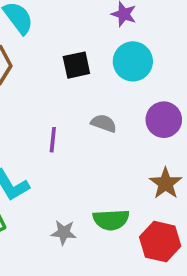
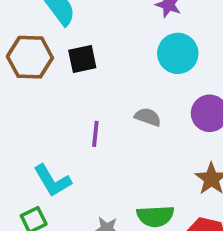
black square: (76, 65) -> (82, 59), moved

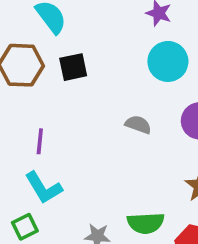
purple line: (95, 134) -> (40, 141), moved

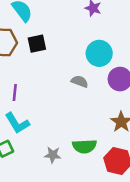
cyan circle: (168, 61) -> (99, 53), moved

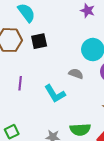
cyan L-shape: (17, 123) -> (55, 94), moved

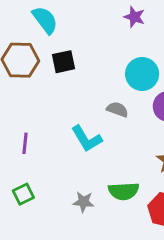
purple line: (20, 83) -> (25, 143), moved

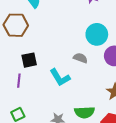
black square: (63, 62) -> (29, 60), moved

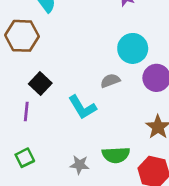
gray semicircle: (80, 58) -> (110, 81), turned -40
black square: (29, 60) -> (40, 83), turned -35

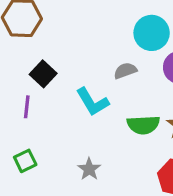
green semicircle: (116, 155) -> (143, 125), moved
gray star: (79, 165) -> (89, 169), turned 30

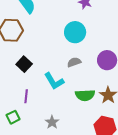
cyan circle: (152, 33) -> (75, 32), moved
purple line: (27, 107) -> (26, 96), moved

